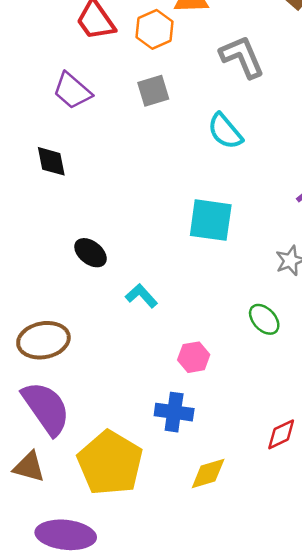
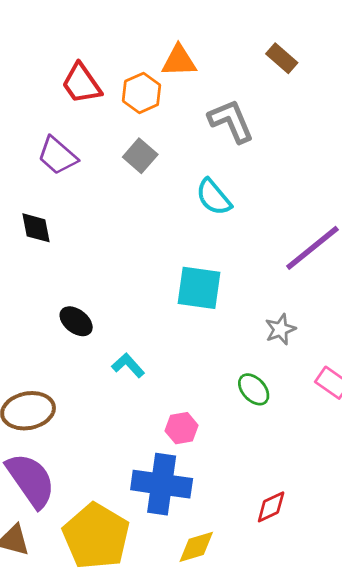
gray square: (153, 91) -> (140, 156), turned -32
blue cross: (174, 412) -> (162, 484), size x1.5

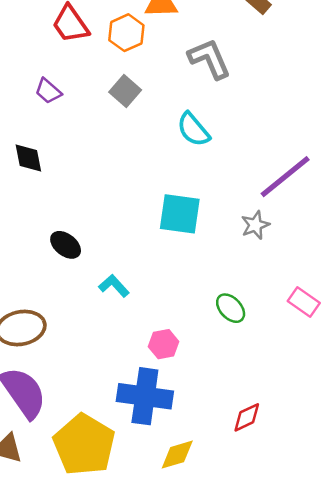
purple trapezoid: (57, 156) -> (48, 91), size x0.7
gray star: (280, 329) -> (255, 225), moved

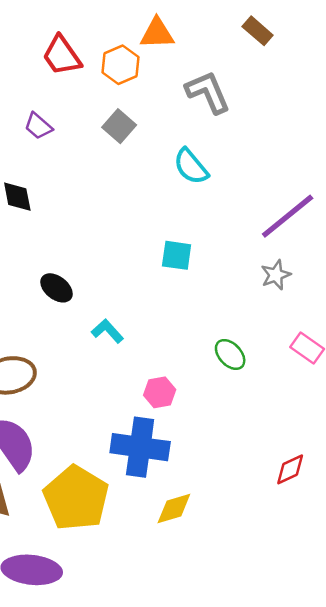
cyan square: (180, 214) -> (177, 255), size x0.7
gray star: (255, 225) -> (276, 275), moved
red diamond: (247, 417) -> (290, 469), moved

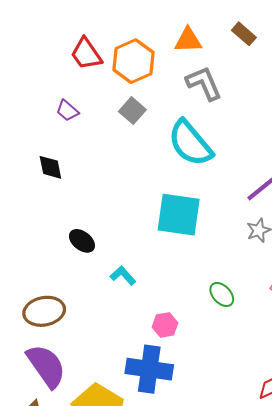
orange triangle: (157, 33) -> (188, 40), moved
orange hexagon: (120, 65) -> (133, 61), size x1.4
cyan semicircle: (191, 167) -> (190, 143), size x1.6
cyan square: (177, 255) -> (179, 215), size x1.8

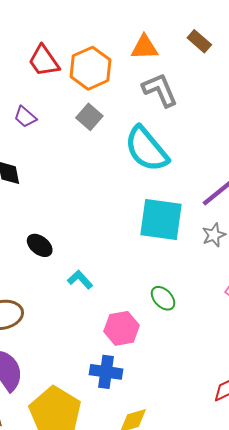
cyan square: (179, 215) -> (161, 219), moved
green ellipse: (222, 294) -> (163, 298), moved
pink hexagon: (165, 325) -> (122, 328), size x1.4
blue cross: (149, 369) -> (106, 372), size x0.7

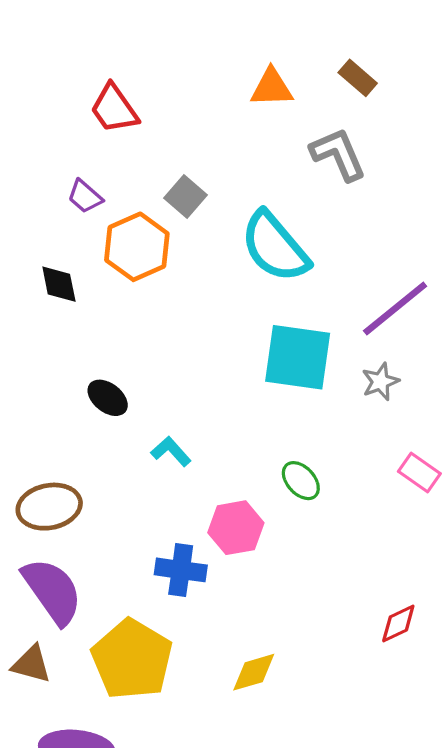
orange hexagon: (90, 68) -> (137, 247), moved
gray L-shape: (160, 90) -> (338, 154), moved
blue cross: (106, 372) -> (181, 570), moved

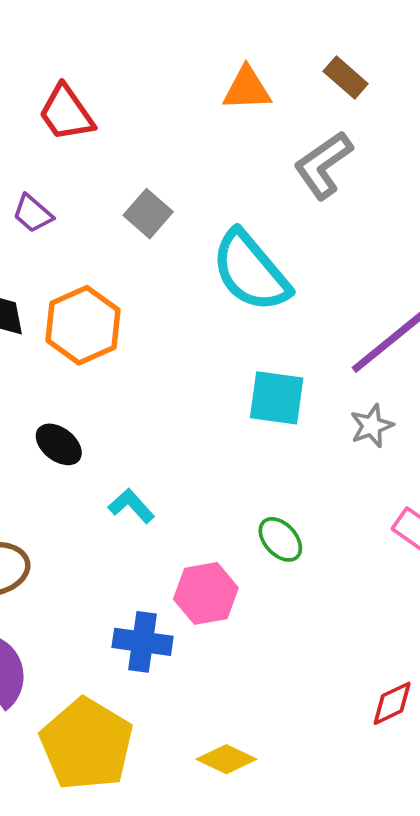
gray L-shape: (338, 154) -> (323, 165), turned -102
orange hexagon: (137, 247) -> (83, 325), moved
cyan square: (298, 357) -> (277, 398), size x0.7
yellow diamond: (254, 672) -> (226, 759), turned 42

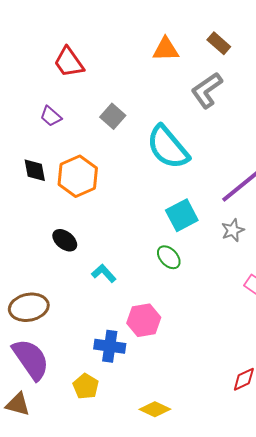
cyan square: (277, 398) -> (182, 215), turned -36
green ellipse: (280, 539) -> (169, 257), moved
yellow pentagon: (87, 744) -> (86, 386), moved, size x0.5

